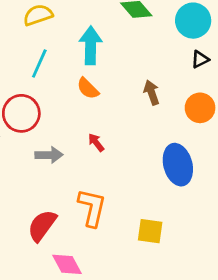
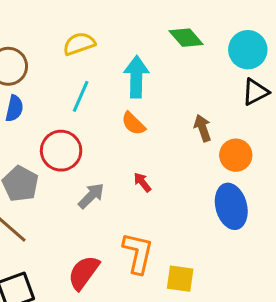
black triangle: (200, 59) -> (255, 92), size x1.4
orange circle: (200, 108) -> (236, 155), moved
gray arrow: (49, 155) -> (91, 196), turned -44
yellow square: (150, 231) -> (180, 279), moved

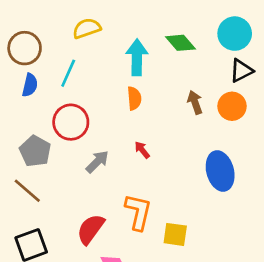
green diamond: (186, 38) -> (180, 43), moved
cyan line: (81, 96) -> (68, 73), moved
orange semicircle: (133, 124) -> (134, 98), turned -140
orange circle: (236, 155) -> (232, 106), moved

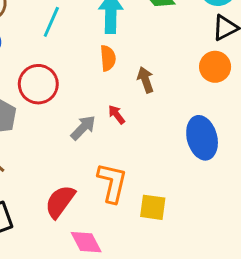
cyan line: (68, 73) -> (51, 22), moved
brown arrow: (195, 102) -> (146, 80), moved
gray arrow: (97, 162) -> (83, 128), moved

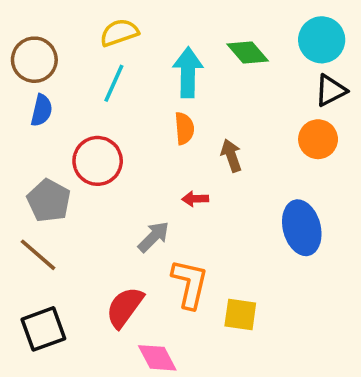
red arrow: (117, 115) -> (195, 199), turned -54
gray arrow: (83, 128) -> (154, 237), moved

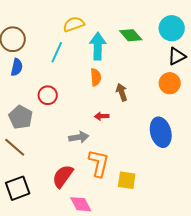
yellow semicircle: (119, 33) -> (74, 24), moved
red circle: (98, 161) -> (48, 95), size x0.7
gray arrow: (154, 237) -> (79, 137), turned 36

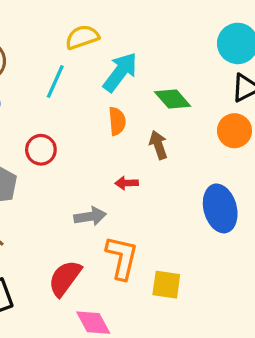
green diamond: (131, 35) -> (173, 99), moved
cyan arrow: (98, 46) -> (120, 72), turned 36

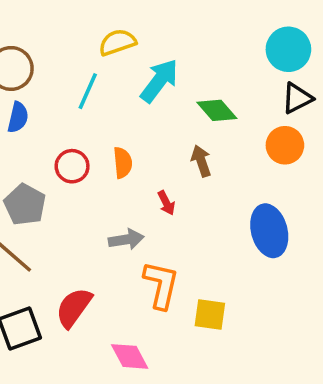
orange semicircle: (117, 121) -> (123, 163), moved
red arrow: (127, 183) -> (166, 203), turned -115
red semicircle: (65, 278) -> (74, 308), moved

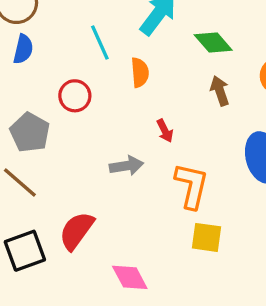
cyan line: (88, 91) -> (100, 42), moved, turned -48
brown arrow: (201, 161) -> (220, 91), moved
orange semicircle: (123, 163) -> (140, 72), moved
orange L-shape: (161, 285) -> (191, 186), moved

